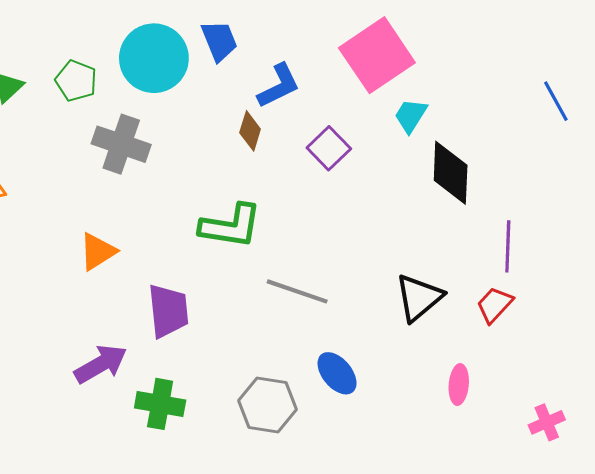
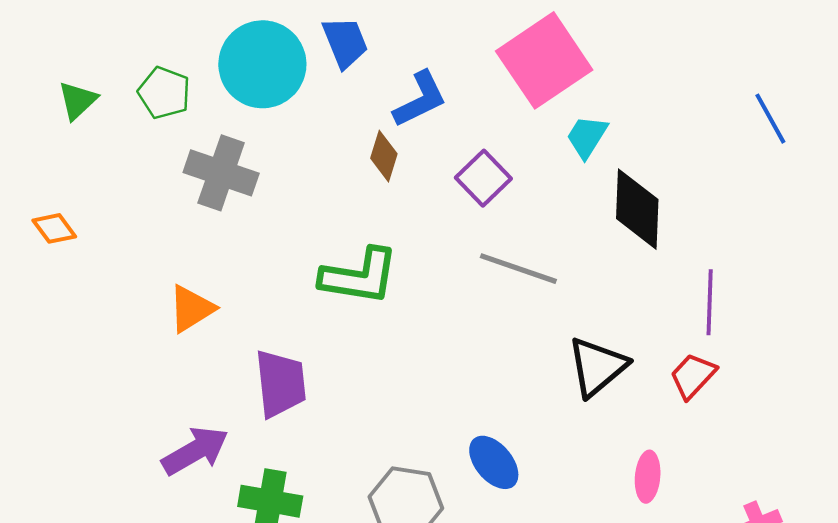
gray line: (297, 291) -> (518, 269), moved

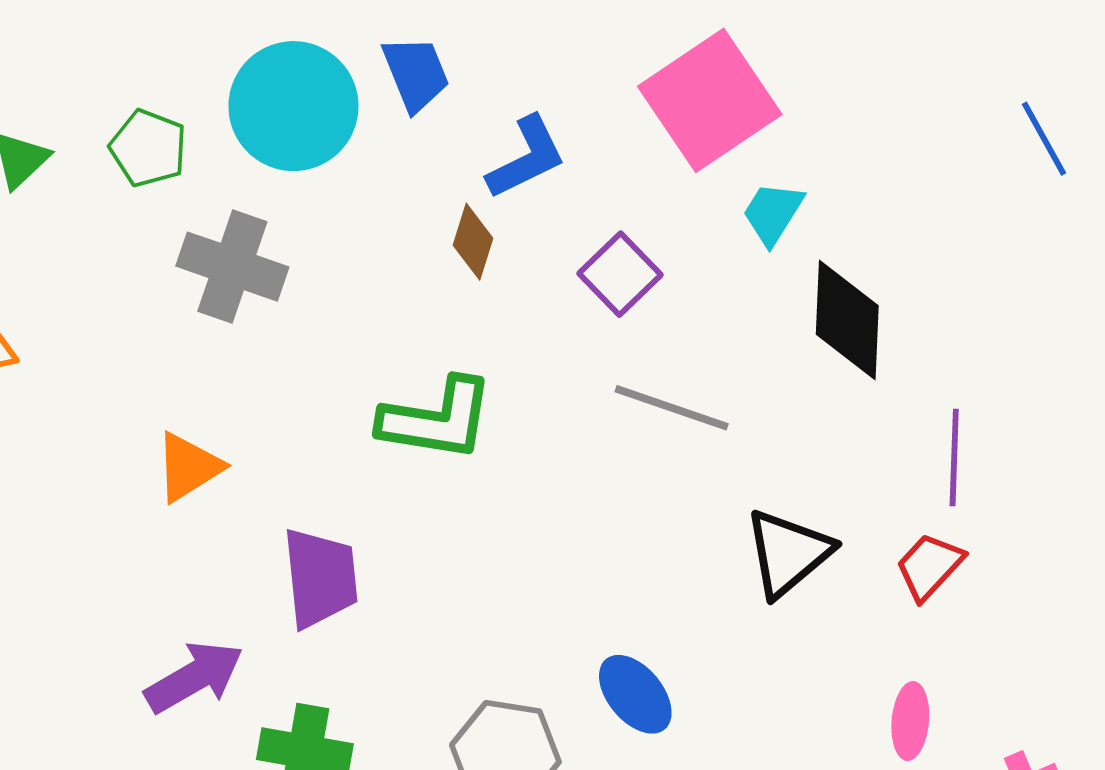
blue line: (770, 119) -> (1044, 139), moved
pink ellipse: (648, 477) -> (910, 721), moved

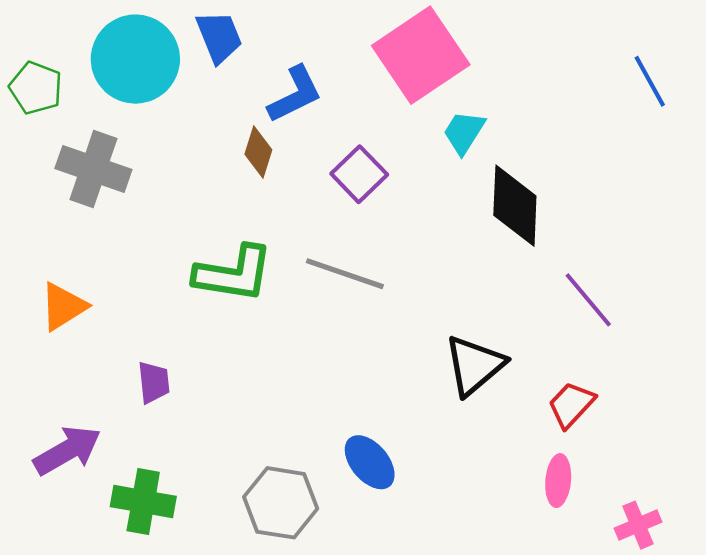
gray line: (672, 408) -> (345, 274), moved
purple line: (954, 457) -> (588, 300), turned -42
red trapezoid: (929, 566) -> (571, 405), moved
purple trapezoid: (320, 578) -> (154, 382), size x0.6

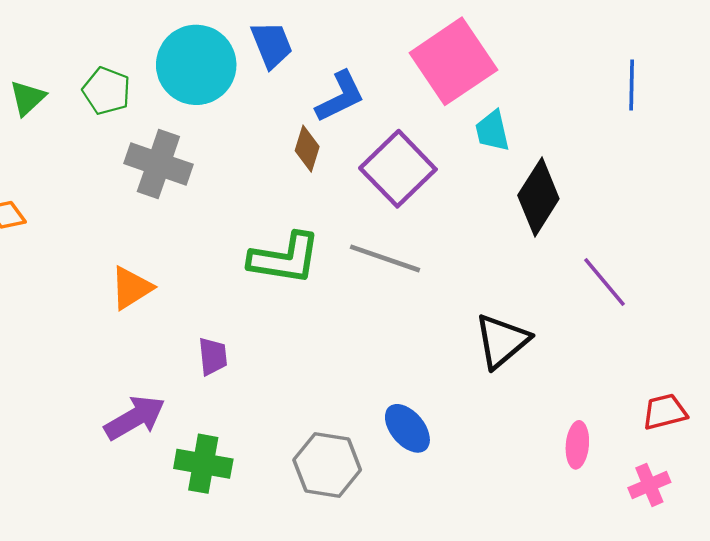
blue line: (650, 81) -> (632, 85), moved, turned 30
cyan trapezoid: (464, 132) -> (492, 131), turned -45
purple square: (359, 174) -> (398, 169), size x1.5
black diamond: (515, 206) -> (538, 197), turned 30
red trapezoid: (571, 405) -> (665, 412), moved, turned 33

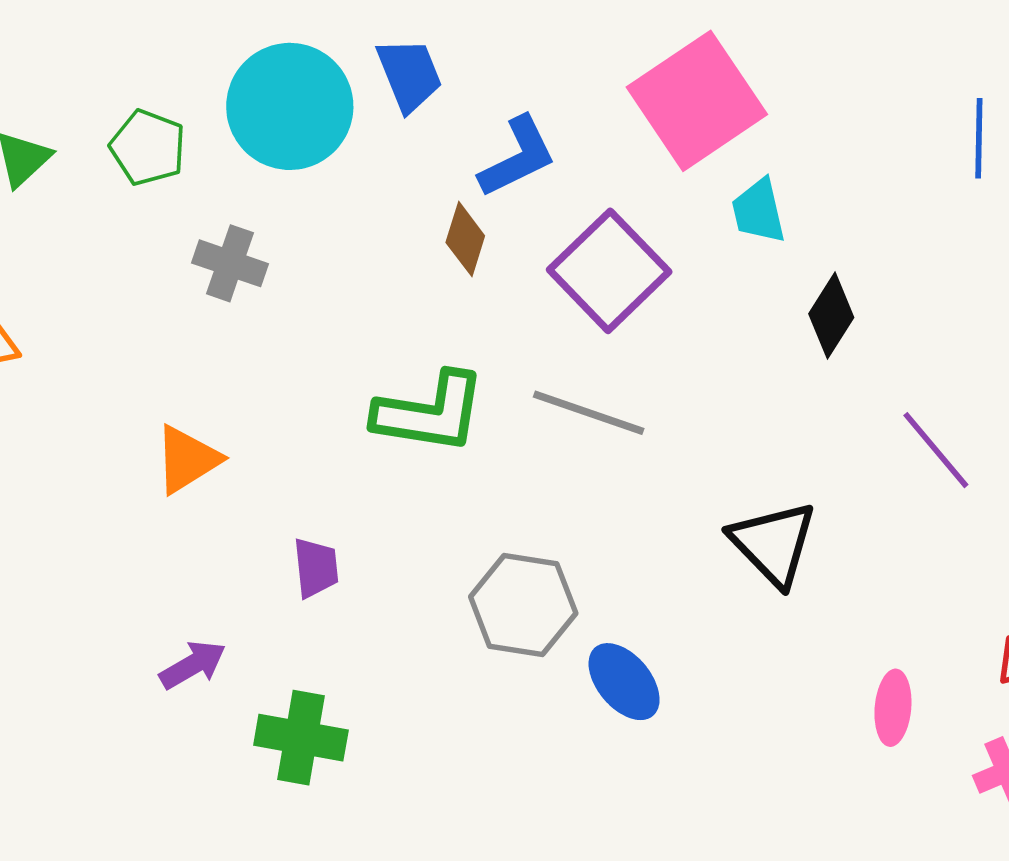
gray cross: (158, 164) -> (230, 263), size x0.7
black diamond: (538, 197) -> (831, 316), size x0.7
black triangle: (502, 341) -> (773, 543), turned -34
purple arrow: (135, 418) -> (193, 665), size x0.7
gray hexagon: (327, 465) -> (523, 605), moved

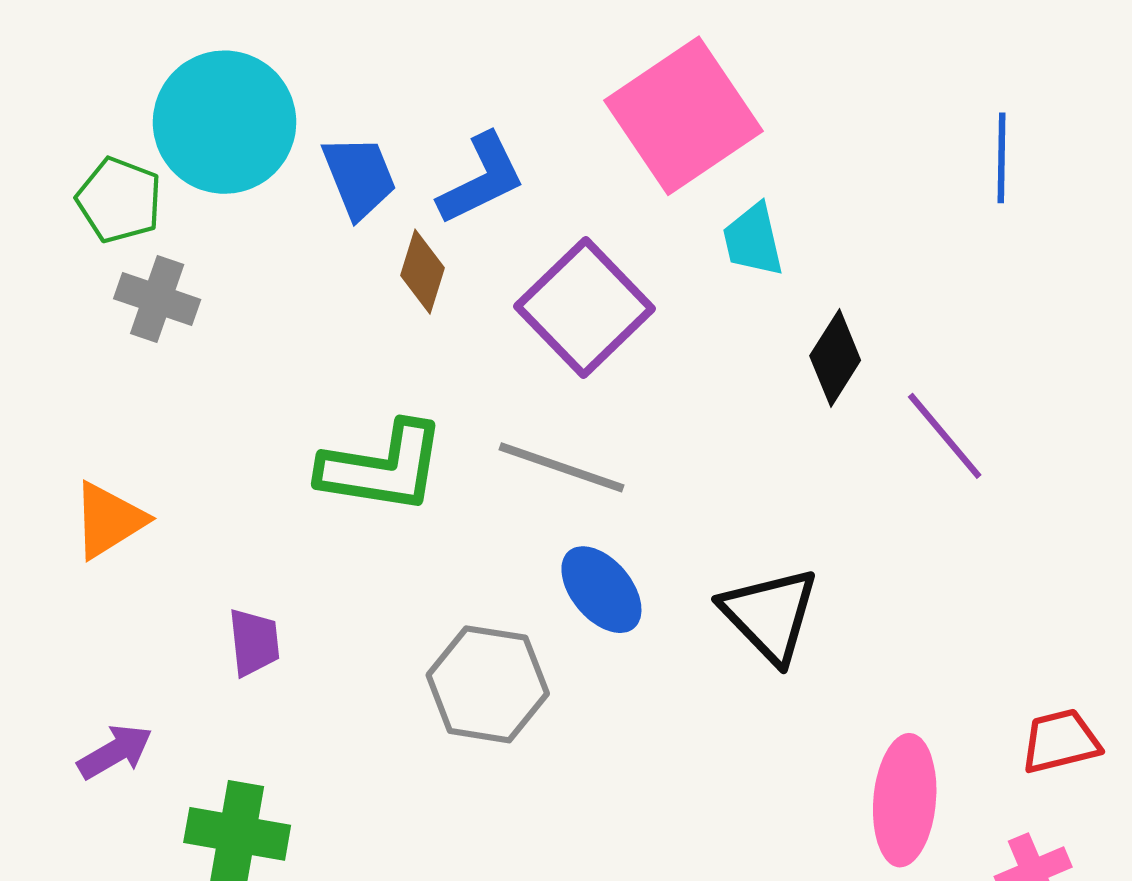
blue trapezoid: (409, 75) -> (359, 177), moved
green pentagon: (148, 148) -> (119, 200), moved
purple line: (936, 450) -> (945, 436), moved
blue ellipse: (624, 682) -> (601, 590), moved
pink ellipse: (893, 708) -> (905, 800), size x1.5

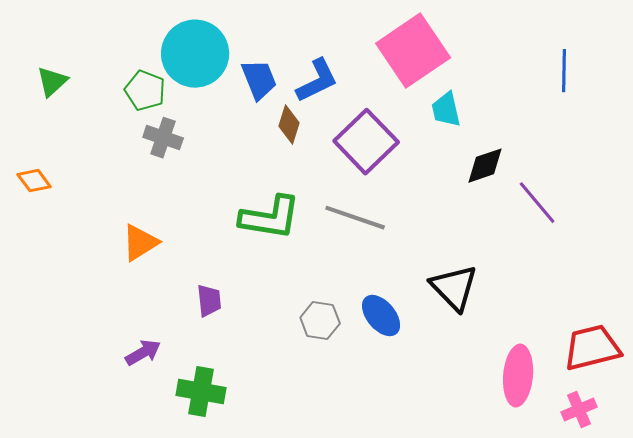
black diamond: (835, 358) -> (485, 166), turned 39
blue ellipse: (601, 590) -> (381, 316), moved
gray hexagon: (488, 684) -> (320, 321), size x0.7
red trapezoid: (1060, 741) -> (592, 348), size x1.5

